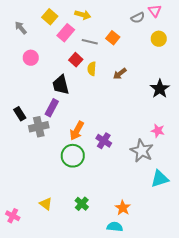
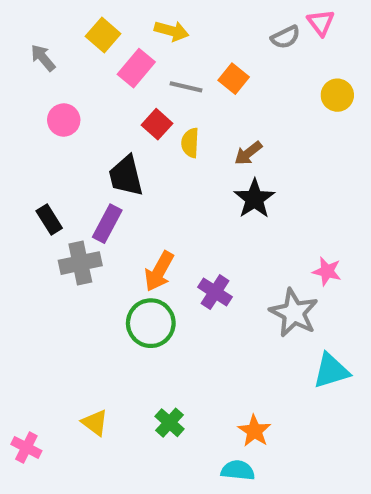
yellow circle: (159, 39) -> (337, 95), moved
black star: (160, 89) -> (254, 199), moved
black rectangle: (20, 114) -> (49, 219), moved

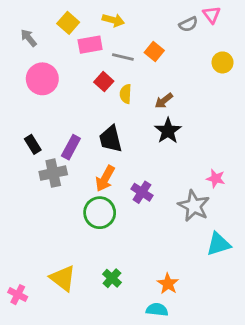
pink rectangle: (136, 68) -> (90, 45), turned 40
pink circle: (64, 120) -> (42, 79), size x1.5
black trapezoid: (126, 176) -> (111, 139), moved
yellow triangle: (95, 423) -> (63, 278), size x1.5

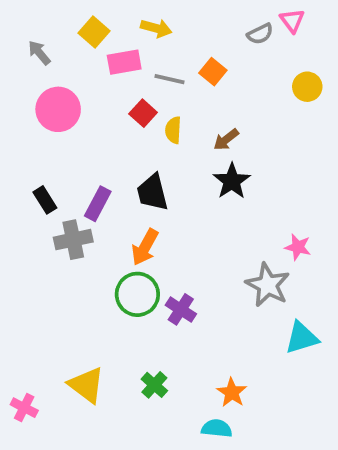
purple cross: (142, 192) -> (181, 309), moved

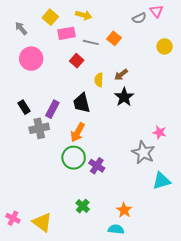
yellow semicircle: (173, 130) -> (99, 80), moved
yellow triangle: (86, 385) -> (42, 222), moved

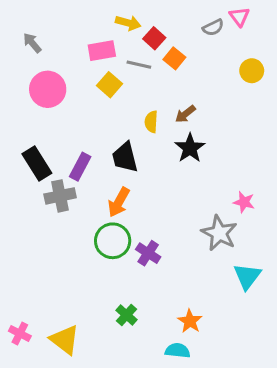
yellow square: (50, 17) -> (110, 85), moved
red square: (77, 61) -> (154, 38), moved
black rectangle: (24, 107) -> (37, 163), size x1.5
cyan triangle: (161, 181) -> (247, 276), turned -36

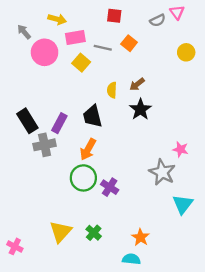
yellow arrow: (128, 23) -> (57, 19), moved
red square: (154, 38) -> (114, 16), moved, turned -35
pink circle: (48, 89) -> (45, 52), moved
yellow triangle: (65, 340) -> (61, 232), moved, turned 35

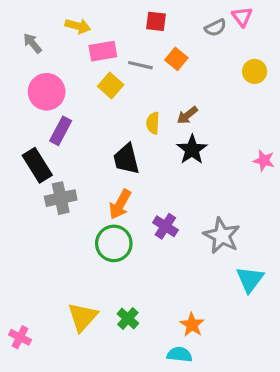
pink circle: (45, 52) -> (47, 92), moved
purple rectangle: (59, 123) -> (61, 131), moved
pink star: (180, 149) -> (264, 161), moved
purple cross: (110, 187) -> (165, 226), moved

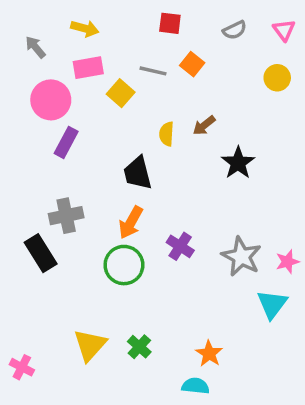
pink triangle: (242, 17) -> (284, 30), moved
pink rectangle: (103, 51) -> (88, 68), moved
black star: (192, 150) -> (238, 163), moved
pink star: (264, 161) -> (287, 262), moved, turned -30
black rectangle: (37, 165) -> (41, 253), moved

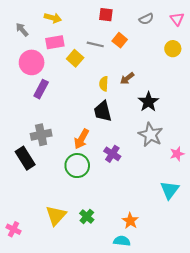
black trapezoid: (138, 173) -> (103, 111), moved
gray star: (241, 257) -> (151, 135), moved
pink star: (287, 262) -> (177, 154), moved

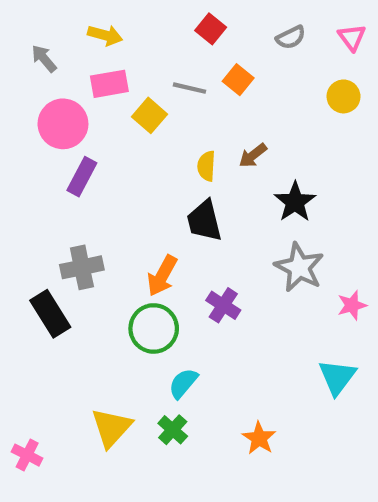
red square: (106, 15) -> (211, 29), turned 32
cyan semicircle: (122, 241) -> (183, 383), moved, turned -56

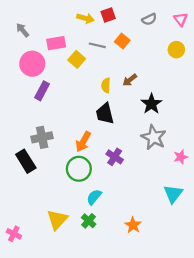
red square: (211, 29) -> (108, 15), turned 32
yellow arrow: (105, 35) -> (85, 18), moved

